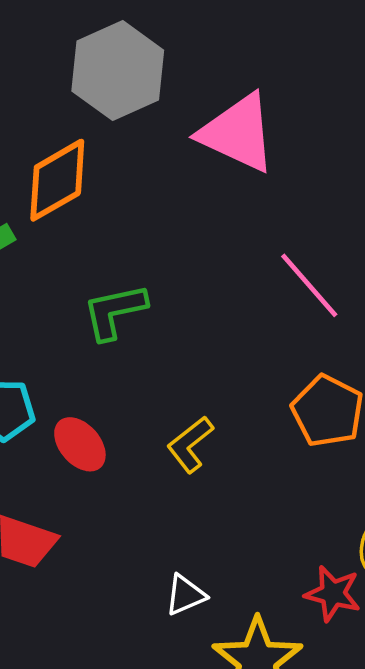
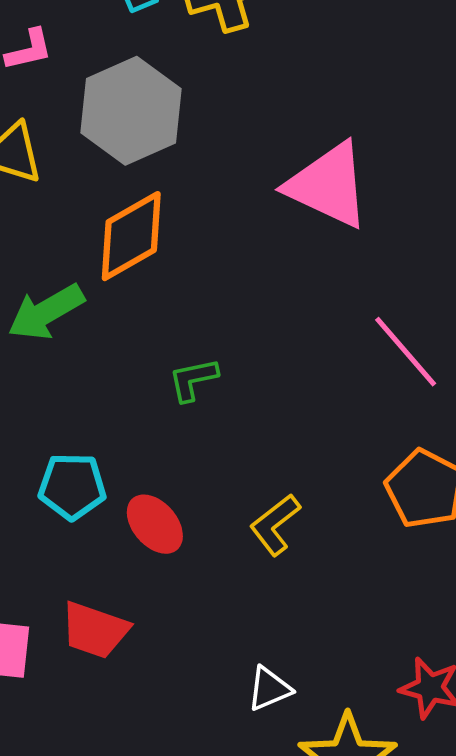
gray hexagon: (118, 71) -> (131, 111), moved
green L-shape: (115, 312) -> (193, 379), size x0.7

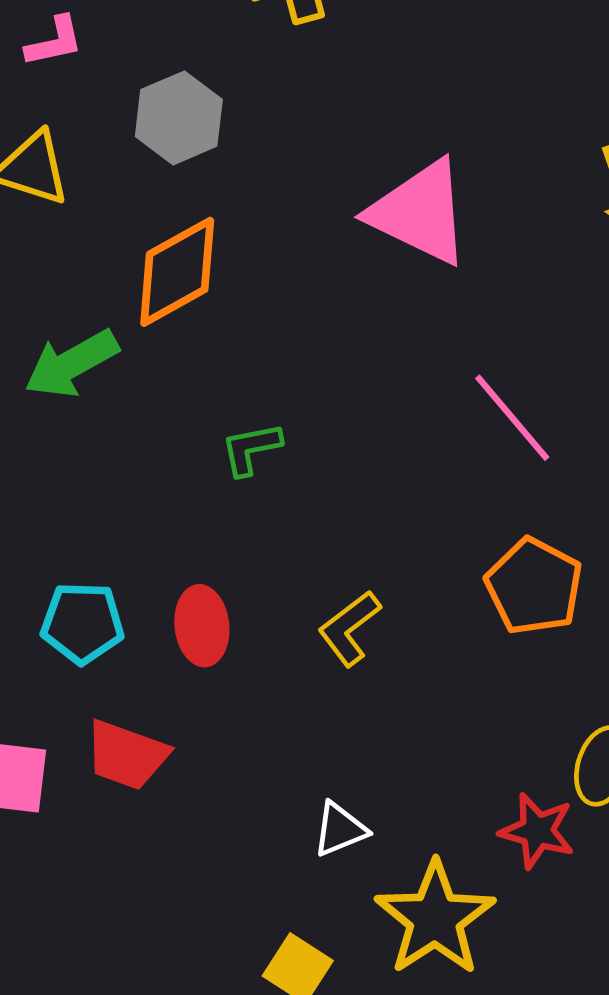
gray hexagon: (131, 111) -> (179, 118), size x0.7
cyan pentagon: (72, 486) -> (82, 623), moved
red ellipse: (155, 524) -> (202, 626), turned 34

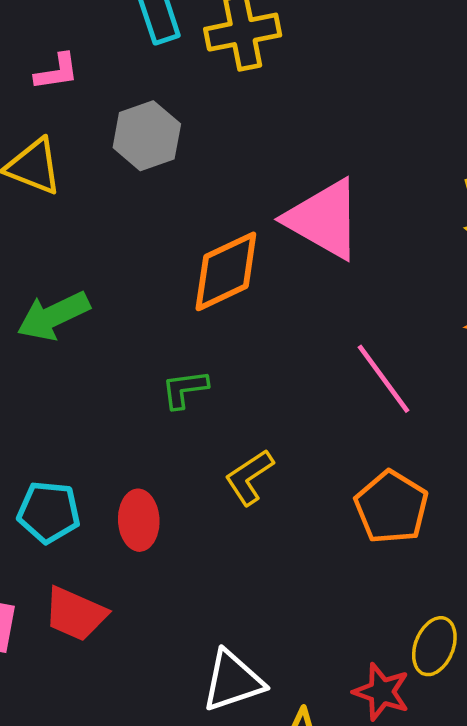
orange diamond: (177, 272) -> (226, 271), moved
yellow L-shape: (349, 628) -> (249, 477), moved
white triangle: (340, 829) -> (233, 681), size x1.5

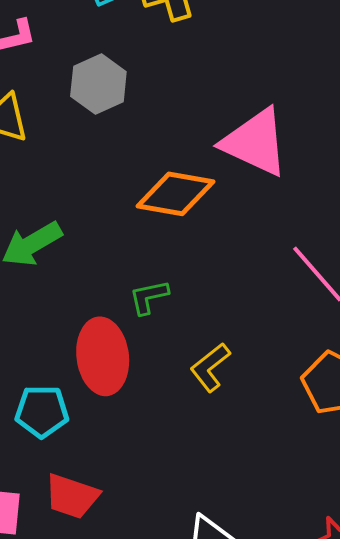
orange diamond: (226, 271) -> (176, 194), turned 40
red ellipse: (139, 520) -> (103, 356), moved, size x1.5

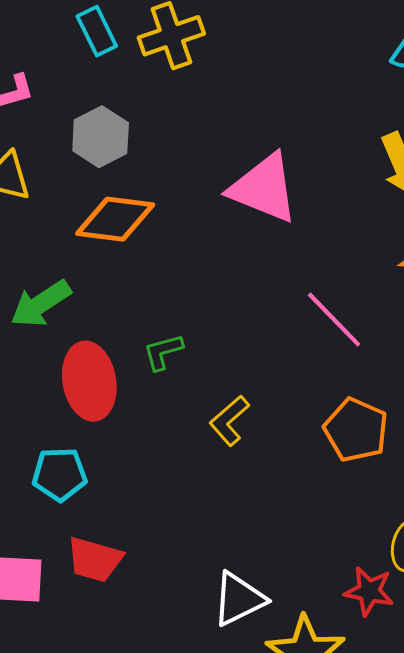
orange diamond: (176, 194) -> (115, 219), moved
red ellipse: (103, 356) -> (89, 381), moved

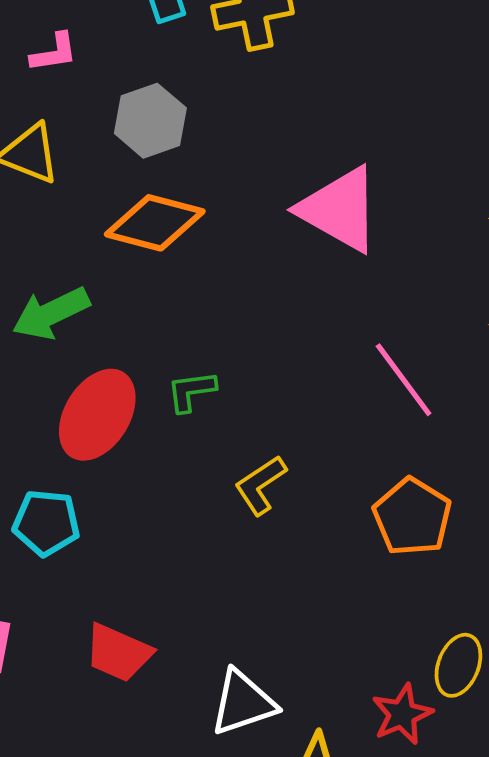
red ellipse: (89, 381) -> (97, 415), turned 34
red trapezoid: (95, 559) -> (118, 653), moved
red star: (369, 591) -> (402, 714), turned 30

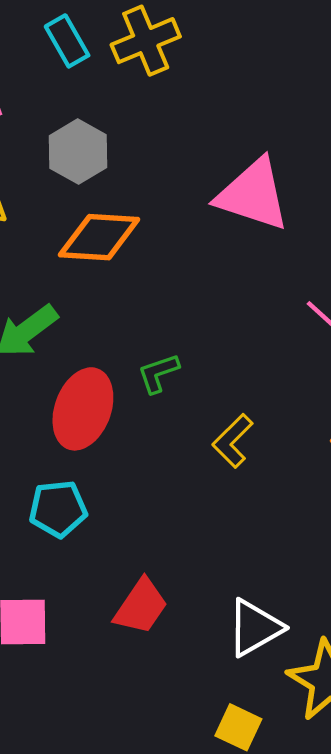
red trapezoid: (118, 653) -> (141, 606), turned -68

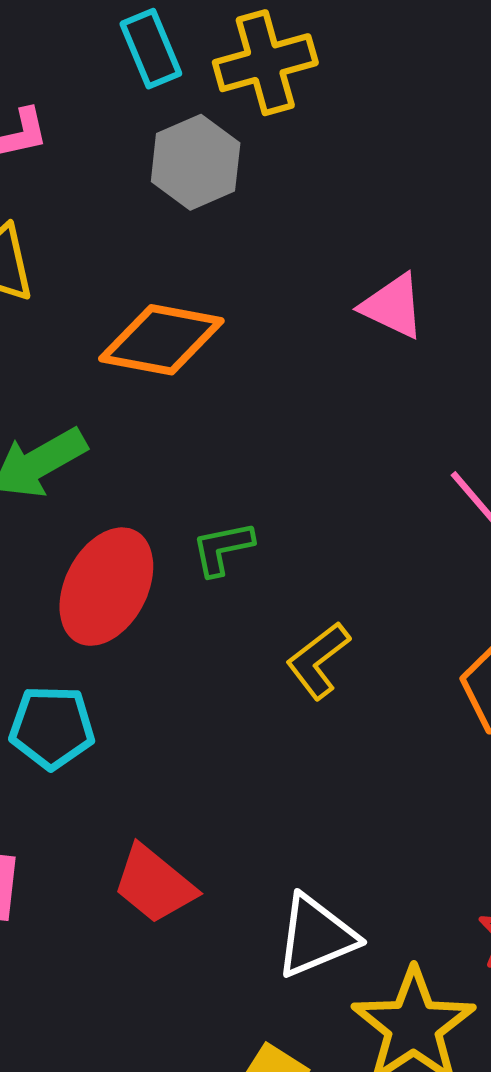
gray hexagon: (78, 152) -> (196, 162), moved
pink triangle: (253, 195) -> (393, 306), size x0.6
red trapezoid: (141, 606) -> (154, 884), turned 88

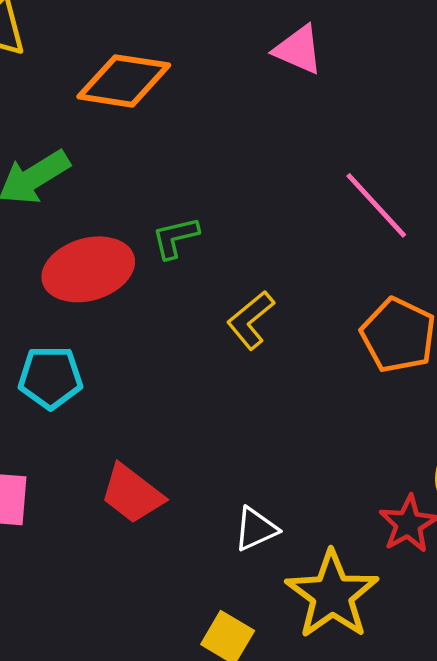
red ellipse: (106, 587) -> (88, 269), turned 48
white triangle: (316, 936) -> (256, 529), size x0.7

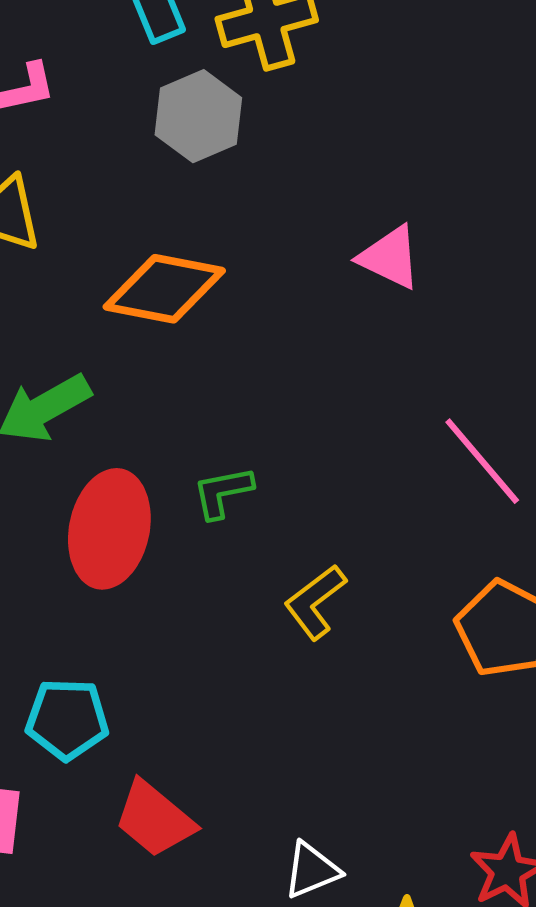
red ellipse: (88, 269) -> (109, 529), turned -64
cyan pentagon: (50, 377) -> (67, 719), moved

